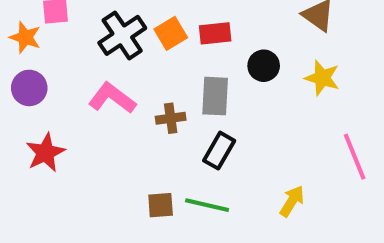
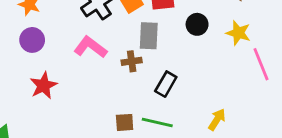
gray rectangle: (215, 96) -> (149, 36), moved
pink line: (355, 157) -> (261, 64), moved

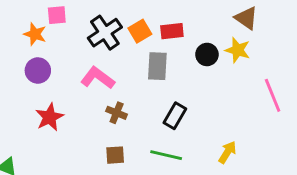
yellow star: (238, 33) -> (238, 50), moved
brown cross: (132, 61) -> (117, 113), moved, turned 30
brown square: (125, 122) -> (115, 155), moved

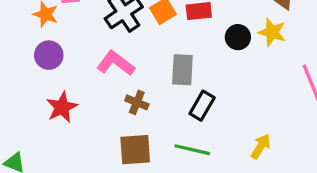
gray rectangle: (157, 66) -> (182, 70), moved
brown square: (115, 155) -> (135, 150), size x1.5

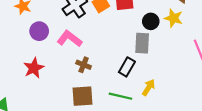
purple circle: (49, 55) -> (39, 31), moved
gray rectangle: (182, 70) -> (142, 43), moved
yellow arrow: (261, 146) -> (149, 87), moved

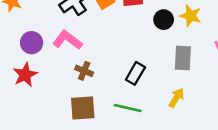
purple circle: (39, 31) -> (32, 43), moved
gray rectangle: (142, 43) -> (183, 58), moved
yellow arrow: (149, 87) -> (176, 98), moved

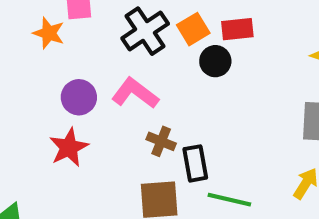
black circle: (164, 20) -> (215, 61), moved
black rectangle: (135, 73) -> (195, 163), moved, turned -40

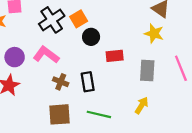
red rectangle: (237, 29) -> (115, 56), moved
black rectangle: (195, 163) -> (88, 82), moved

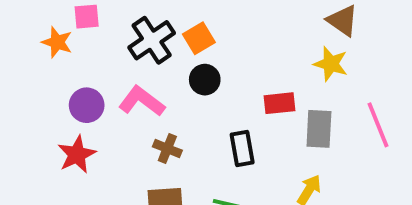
black circle: (91, 37) -> (205, 80), moved
red rectangle: (115, 56) -> (280, 103), moved
black rectangle: (88, 82) -> (242, 149), moved

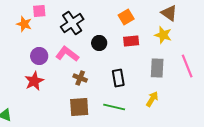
orange square: (199, 38) -> (126, 17), moved
red rectangle: (280, 103) -> (131, 41), moved

